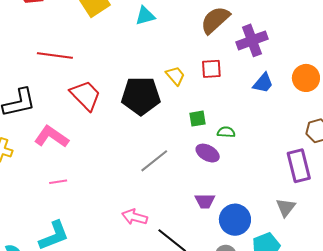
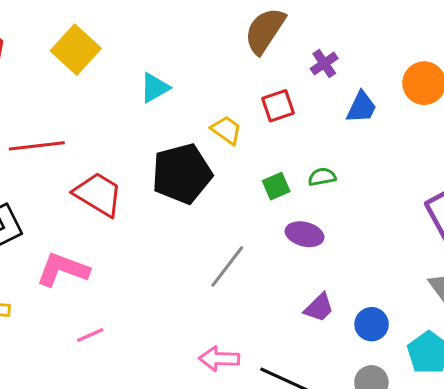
cyan triangle: (145, 16) -> (155, 88), moved
purple cross: (252, 40) -> (324, 64), moved, size x0.6
green semicircle: (226, 132) -> (322, 177), moved
purple trapezoid: (205, 201) -> (319, 308), turned -30
blue circle: (235, 220) -> (372, 324), size x0.7

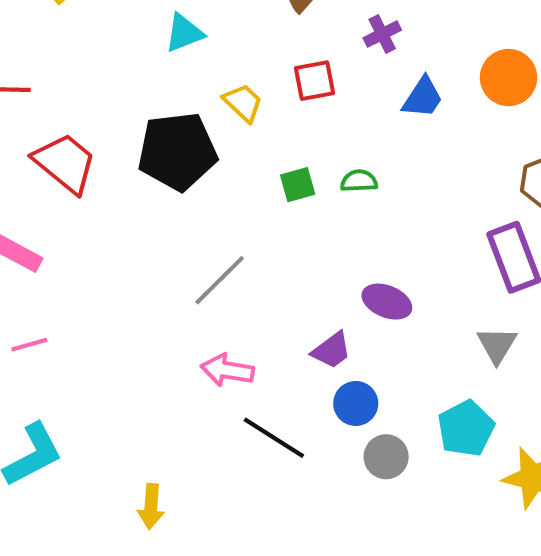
cyan triangle: (155, 88) -> (184, 33), moved
purple ellipse: (305, 234) -> (387, 302), moved
blue circle: (372, 324) -> (356, 403), moved
pink arrow: (219, 359) -> (227, 370), moved

